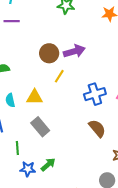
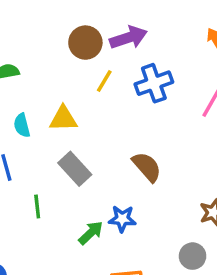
blue cross: (95, 94) -> (154, 83), moved
brown semicircle: (97, 128) -> (147, 167), moved
blue star: (28, 169) -> (122, 219), moved

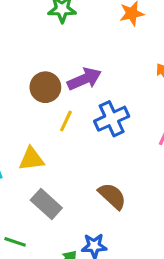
green line: (37, 206) -> (15, 242), turned -60

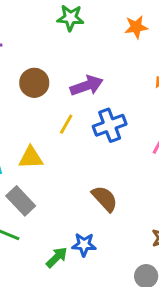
brown circle: (45, 87) -> (34, 83), moved
gray rectangle: (46, 204) -> (21, 201), moved

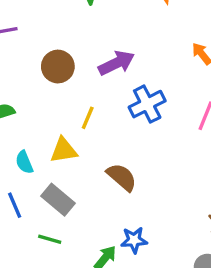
yellow line: (66, 124) -> (88, 118), moved
brown semicircle: (105, 199) -> (122, 177), moved

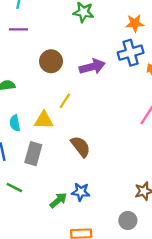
blue cross: (147, 104) -> (131, 53), moved
gray rectangle: (58, 200) -> (33, 154), turned 55
green line: (50, 239) -> (14, 187), moved

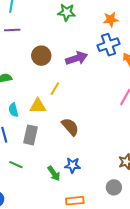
green arrow: (58, 200) -> (54, 173), turned 98

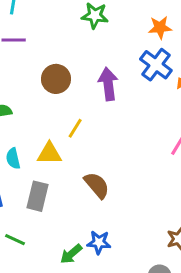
blue cross: (108, 45) -> (156, 65), turned -35
purple arrow: (77, 58) -> (108, 84), turned -80
green arrow: (54, 173) -> (71, 254), turned 84

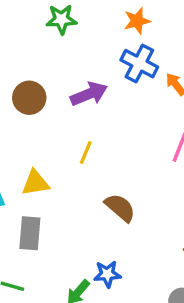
purple arrow: (108, 84) -> (89, 94), turned 84
yellow line: (75, 128) -> (86, 153), moved
brown semicircle: (97, 185) -> (120, 208), moved

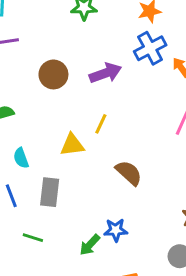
blue cross: (139, 64) -> (150, 48), turned 32
yellow triangle: (35, 183) -> (72, 145), moved

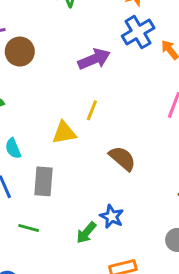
brown circle: (53, 74) -> (20, 52), moved
blue star: (116, 230) -> (112, 217), turned 30

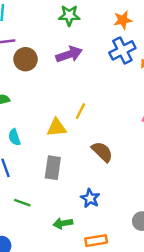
purple arrow: (94, 59) -> (69, 54), moved
gray rectangle: (43, 181) -> (53, 168), moved
green arrow: (86, 233) -> (63, 223), moved, turned 36

